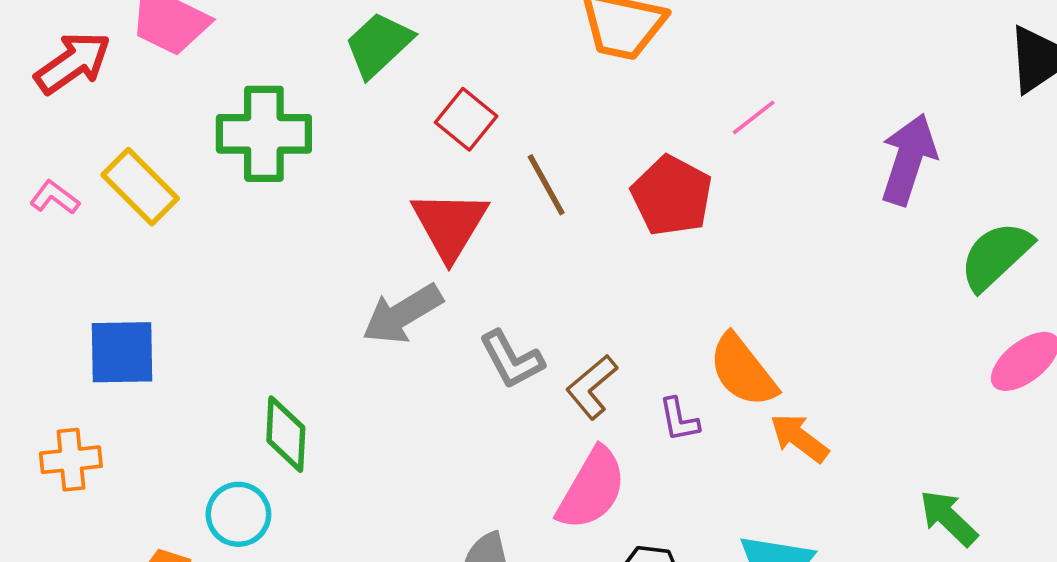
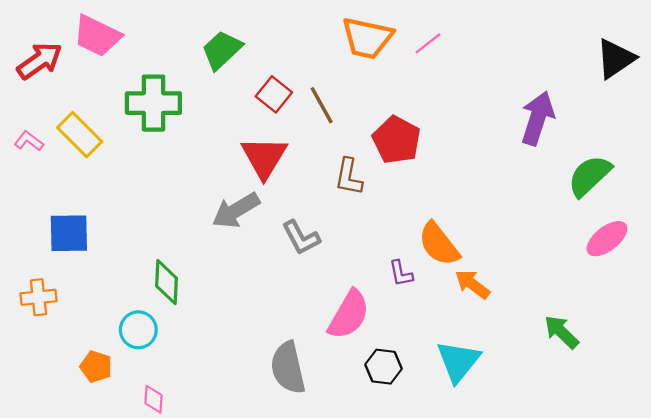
pink line: (754, 117) -> (428, 43), moved
brown line: (546, 185) -> (322, 105), moved
brown L-shape: (592, 387) -> (349, 177), moved, turned -39

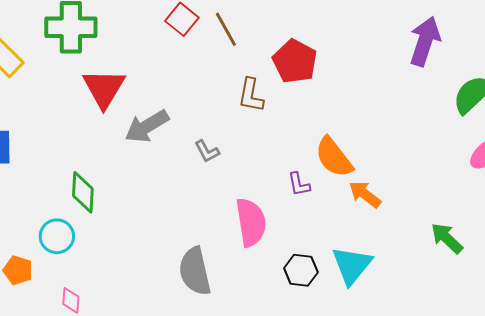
red triangle: (264, 157) -> (104, 88), moved
gray L-shape: (301, 238) -> (207, 151), size x0.7
pink semicircle: (349, 315) -> (251, 222), turned -39
black hexagon: (383, 367) -> (301, 270), moved

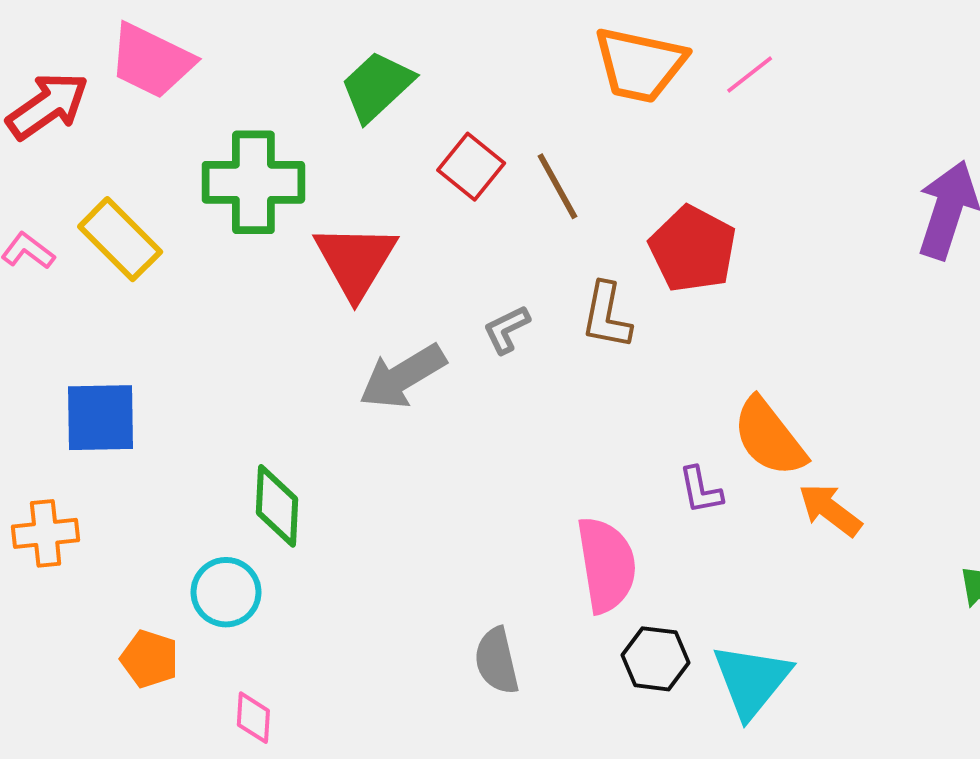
red triangle: (104, 88) -> (355, 261), moved
gray L-shape: (207, 151) -> (506, 329), moved, turned 92
cyan triangle: (352, 265) -> (752, 680), moved
black hexagon: (301, 270) -> (655, 659), moved
gray semicircle: (195, 271) -> (497, 661), size x0.7

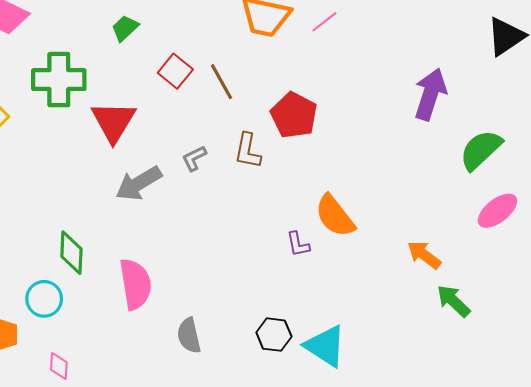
green trapezoid: (377, 86) -> (125, 28), size x0.7
orange arrow: (830, 510) -> (424, 255), moved
pink semicircle: (606, 565) -> (135, 284), moved
cyan triangle: (752, 680) -> (325, 346), turned -36

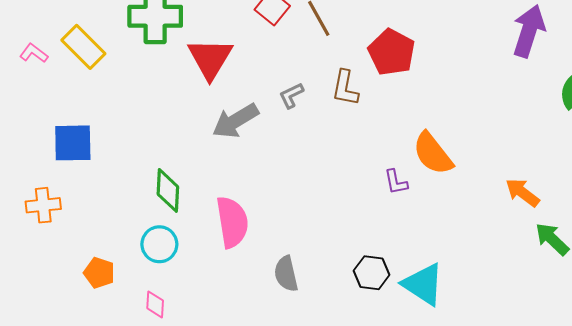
cyan circle: (44, 299) -> (159, 244), moved

